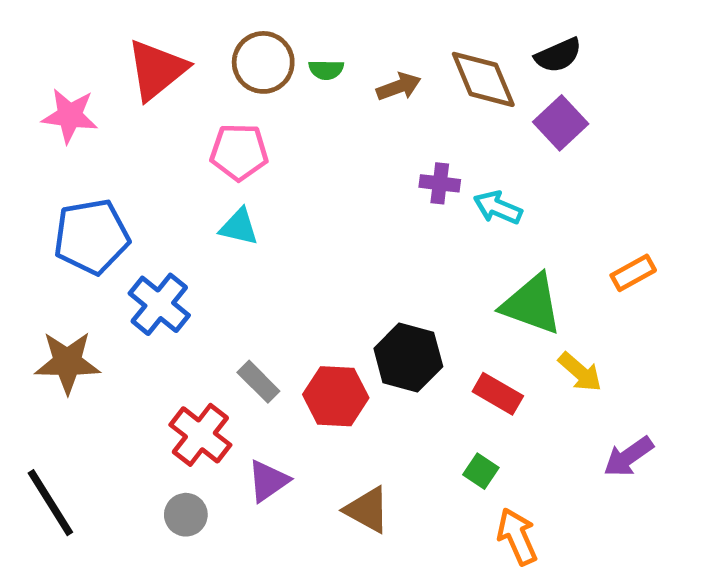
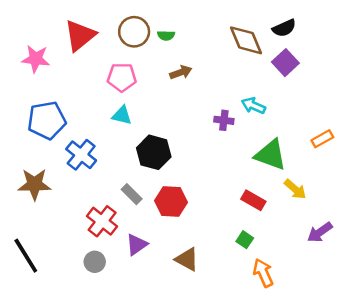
brown arrow: (399, 87) -> (181, 72), moved
purple cross: (440, 183) -> (224, 120), moved
black hexagon: (408, 358) -> (154, 152), moved

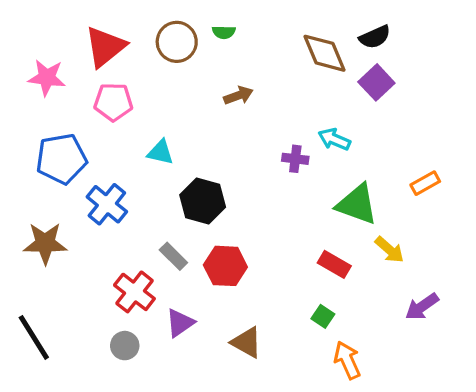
green semicircle: (166, 35) -> (224, 32), moved
pink pentagon: (122, 77) -> (113, 102), moved

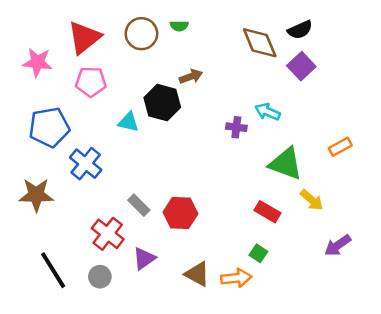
black hexagon: (203, 201) -> (162, 103), moved
black line: (34, 337) -> (53, 270), moved
orange arrow: (347, 360) -> (236, 278), moved, turned 108

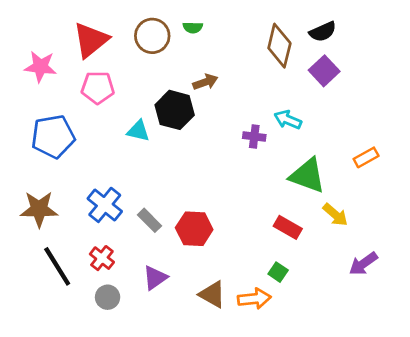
brown diamond: (260, 43) -> (279, 46), turned 36
blue cross: (86, 164) -> (105, 205), moved
red cross: (108, 234) -> (102, 258), moved, size x0.7
black line: (53, 270) -> (57, 266), moved

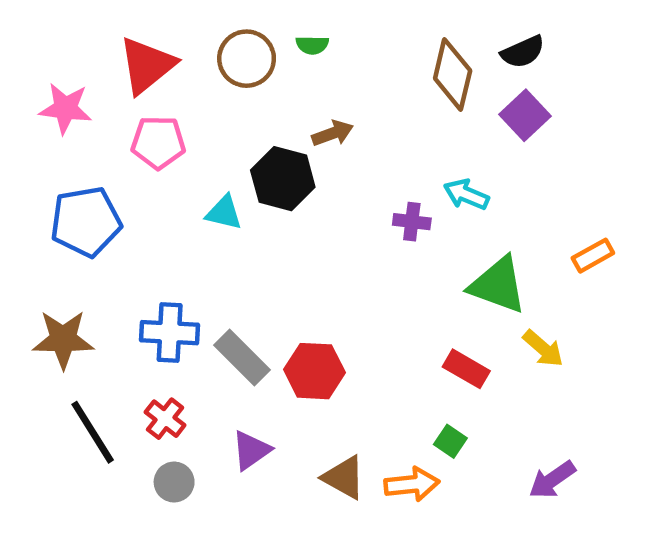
blue cross: (105, 205) -> (170, 333), turned -36
gray rectangle: (149, 220) -> (242, 357), size x1.4
purple arrow: (363, 264) -> (552, 480), moved

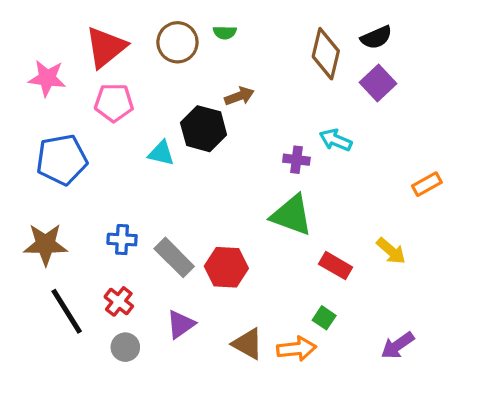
green triangle: (498, 285) -> (292, 215), moved
blue cross: (170, 333) -> (122, 240), size x0.7

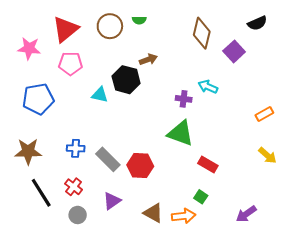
black semicircle: (376, 37) -> (257, 23), moved
yellow arrow: (391, 251) -> (267, 155), moved

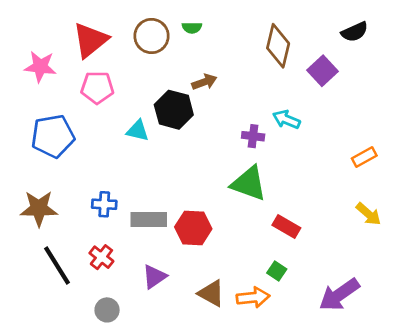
gray rectangle: (108, 159) -> (149, 220), turned -45
purple arrow: (246, 214) -> (339, 295), size x1.4
gray circle: (78, 215) -> (107, 310), moved

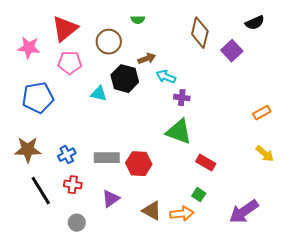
brown circle: (152, 36) -> (109, 42), moved
cyan arrow: (286, 119) -> (166, 77), moved
blue cross: (104, 204) -> (67, 155), moved, turned -30
red cross: (101, 257) -> (73, 185), turned -30

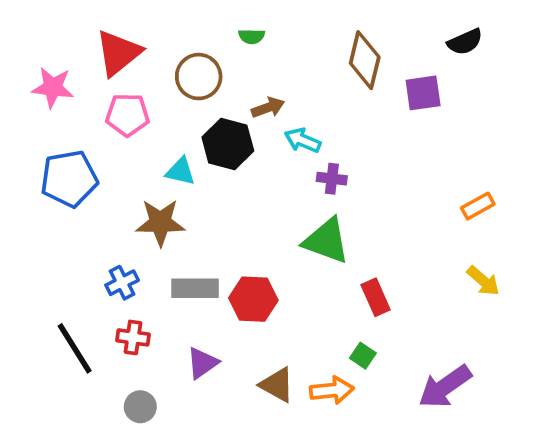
purple square: (232, 51) -> (423, 93), turned 35
brown star: (28, 150) -> (160, 222), moved
red rectangle: (206, 163) -> (376, 297), turned 36

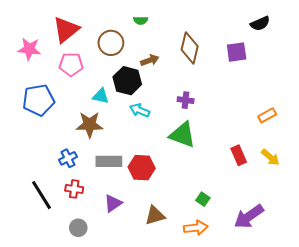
brown diamond: (365, 60) -> (190, 48), moved
cyan arrow: (303, 140) -> (140, 110), moved
red rectangle: (376, 297) -> (239, 155), moved
brown triangle: (277, 385) -> (155, 216), turned -45
orange arrow: (332, 390) -> (196, 228), moved

